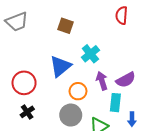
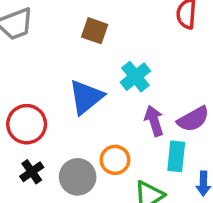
orange circle: (78, 91) -> (115, 160), moved
gray circle: (71, 115) -> (78, 177), moved

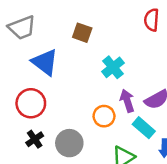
blue triangle: (86, 97) -> (45, 62), moved, turned -44
cyan rectangle: (176, 156) -> (144, 128), turned -55
orange circle: (115, 160) -> (104, 116), moved

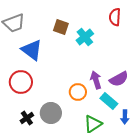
cyan cross: (113, 67) -> (85, 37), moved
black cross: (35, 139) -> (27, 118), moved

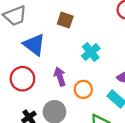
cyan cross: (85, 37) -> (91, 52), moved
purple arrow: (96, 80) -> (60, 77), moved

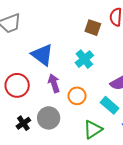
brown square: (65, 20) -> (93, 28), moved
blue triangle: (34, 45) -> (42, 55), moved

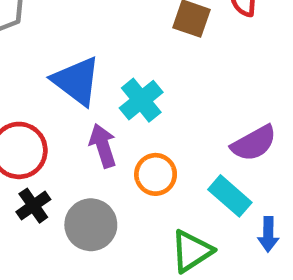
cyan cross: (84, 59) -> (141, 100), moved
black cross: (23, 123) -> (33, 206), moved

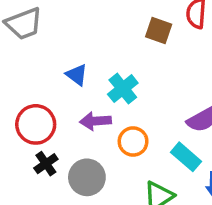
blue triangle: (76, 81) -> (77, 75), size x0.6
purple arrow: (103, 146) -> (95, 121), turned -76

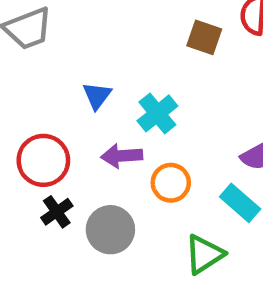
blue triangle: (77, 75) -> (97, 96), turned 30

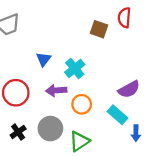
black cross: (57, 212) -> (18, 132), moved
green triangle: (204, 254) -> (79, 141), moved

